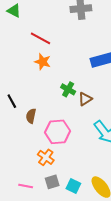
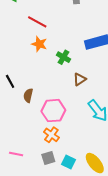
green cross: (68, 89) -> (64, 57), moved
orange cross: (46, 157) -> (51, 135), moved
pink line: (26, 186) -> (16, 154), moved

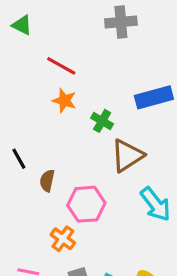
brown triangle: (80, 79) -> (127, 155), size x1.6
orange cross: (51, 135) -> (63, 239), moved

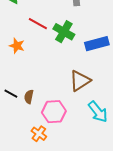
orange star: (64, 101) -> (17, 46), moved
green cross: (102, 121) -> (64, 32), moved, size x1.5
black line: (19, 159) -> (11, 94), moved, turned -32

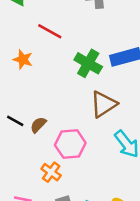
green cross: (64, 32) -> (88, 63), moved
brown semicircle: (29, 97) -> (38, 125), turned 32

